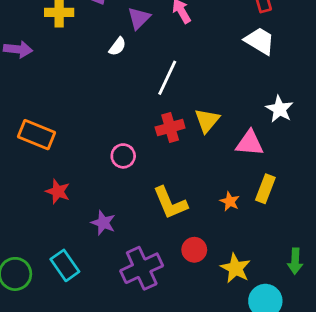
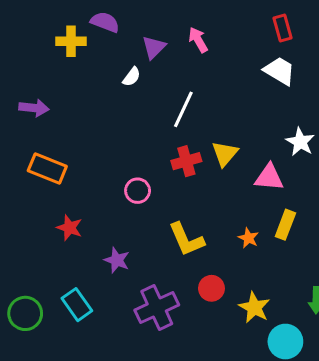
purple arrow: (18, 49) -> (34, 108), moved

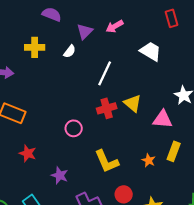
pink arrow: (198, 40) -> (115, 26), turned -90
yellow cross: (71, 41) -> (35, 47), moved
white trapezoid: (280, 71) -> (151, 51), moved
yellow triangle: (225, 154) -> (133, 103), turned -30

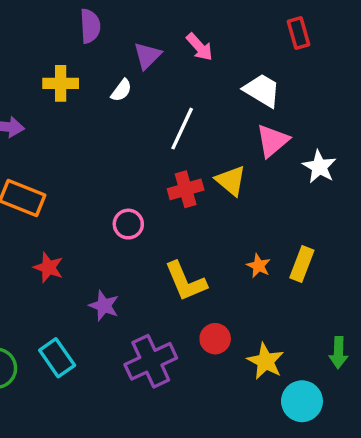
purple semicircle: (52, 14) -> (90, 26), turned 66
pink arrow: (115, 26) -> (200, 47), turned -102
pink triangle: (163, 119) -> (272, 141), moved, turned -45
orange star: (149, 160) -> (259, 266), moved

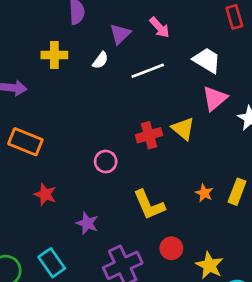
white line: (182, 129) -> (148, 71), moved, turned 44

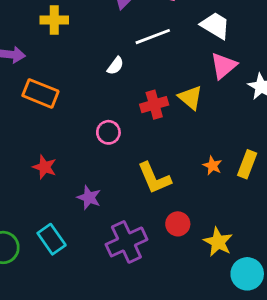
white semicircle: (100, 60) -> (115, 66), moved
orange rectangle: (25, 142) -> (40, 93), moved

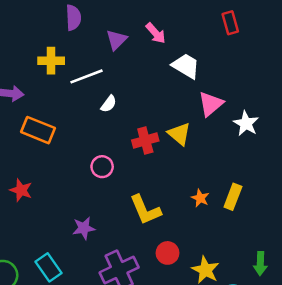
white trapezoid: (215, 25) -> (186, 66), moved
white line: (153, 37) -> (86, 76), moved
red star: (45, 167) -> (21, 190), moved
purple star: (89, 198) -> (84, 228), turned -30

